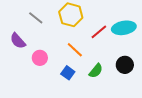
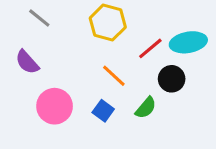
gray line: (36, 18) -> (39, 18), moved
pink circle: (40, 58) -> (55, 106), moved, size x1.5
black circle: (125, 65) -> (172, 79), moved

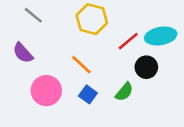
orange line: (114, 76) -> (81, 65), moved

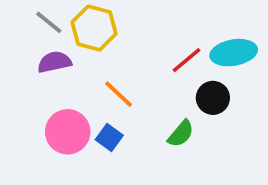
yellow hexagon: (92, 19) -> (94, 28), moved
purple semicircle: (23, 53) -> (54, 62), moved, turned 120
blue square: (88, 94) -> (109, 137), moved

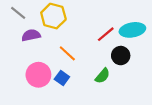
gray line: (49, 22) -> (18, 13), moved

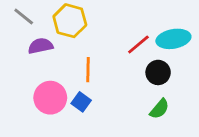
orange line: (67, 53) -> (88, 70), turned 48
green semicircle: (103, 76) -> (159, 109), moved

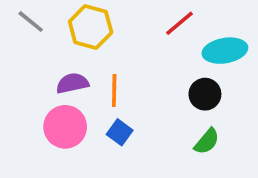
red line: (138, 44) -> (180, 23), moved
purple semicircle: (40, 46) -> (72, 83), moved
blue square: (81, 102) -> (120, 132), moved

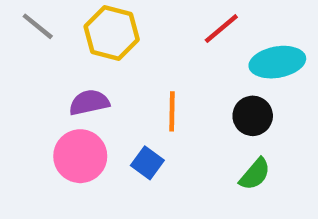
orange line: (114, 91) -> (172, 111), moved

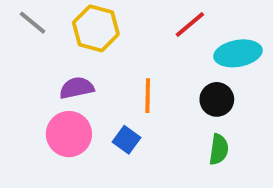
green semicircle: (255, 174) -> (219, 149), turned -32

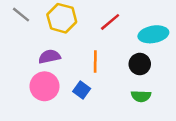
red line: (190, 25) -> (110, 22), moved
green semicircle: (219, 149) -> (141, 96), turned 84

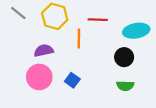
red line: (110, 22) -> (98, 20), turned 42
orange line: (95, 62) -> (79, 38), moved

